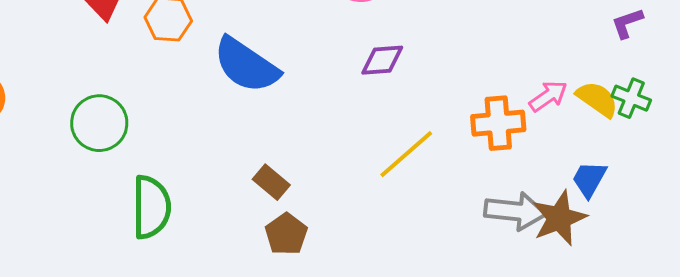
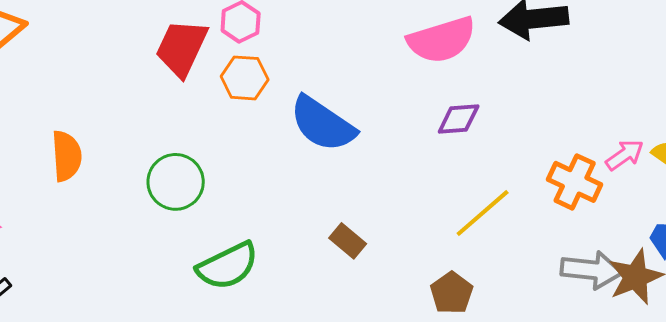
orange cross: (498, 123) -> (575, 182), turned 30
green semicircle: (151, 207) -> (228, 266), turned 64
brown pentagon: (286, 234) -> (452, 293), moved

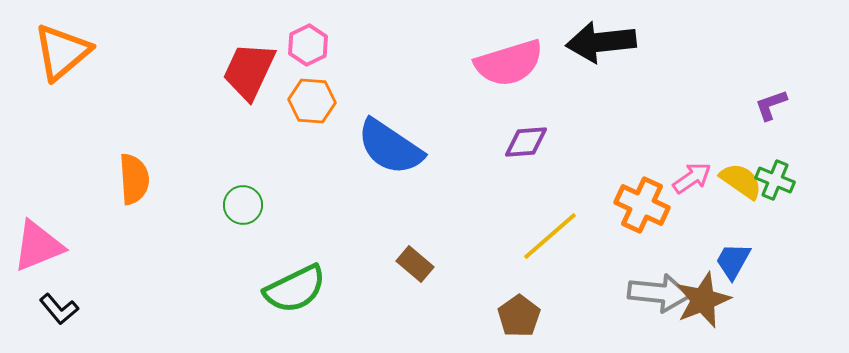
green circle: (176, 182) -> (243, 205), size x0.7

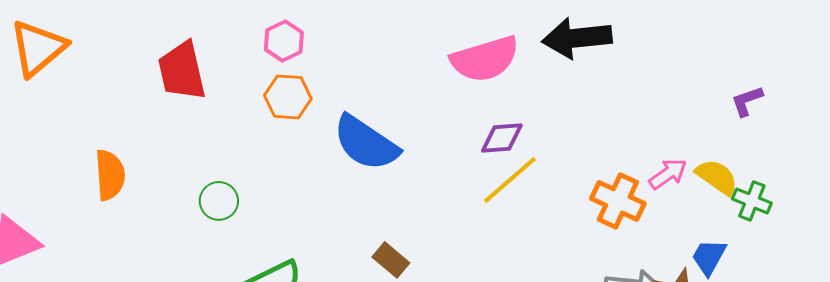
red trapezoid: (249, 71) -> (182, 71), moved, turned -38
green cross: (775, 180) -> (752, 201), moved
yellow line: (550, 236) -> (510, 180), moved

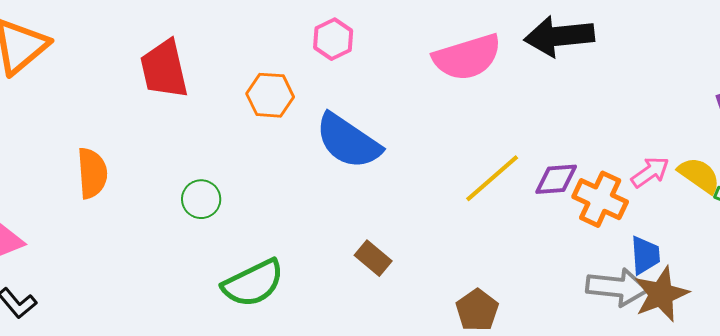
pink hexagon: (284, 41) -> (333, 39), moved
purple diamond: (502, 138) -> (556, 179), moved
blue trapezoid: (709, 257) -> (645, 255), moved, turned 147

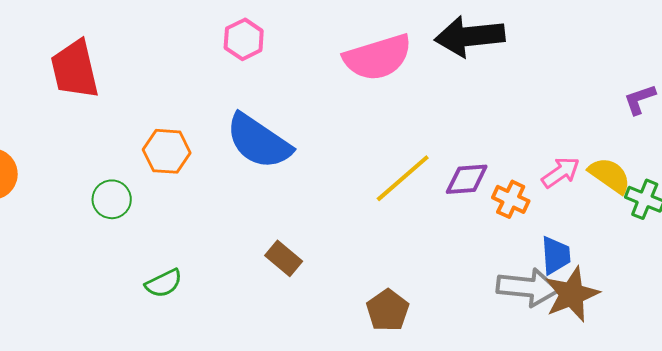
orange hexagon: (270, 95) -> (167, 151), moved
orange cross: (600, 199) -> (511, 199), size x0.7
green semicircle: (253, 283) -> (164, 283), size x0.6

